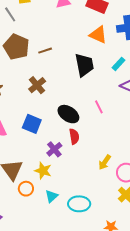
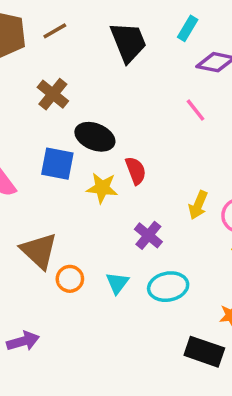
pink line: (99, 107) -> (196, 110), moved
black ellipse: (68, 114) -> (95, 137), moved
purple cross: (54, 149) -> (148, 235), moved
yellow star: (43, 171) -> (102, 188), moved

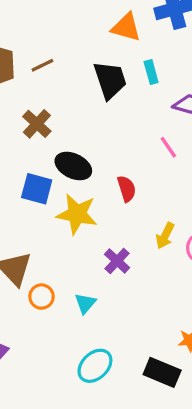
cyan rectangle: (188, 28) -> (151, 72), moved, turned -50
red semicircle: (136, 171) -> (127, 189), moved
yellow star: (102, 188) -> (77, 214), size x1.4
cyan ellipse: (168, 287) -> (95, 366), moved, turned -36

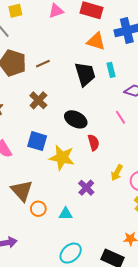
black ellipse: (73, 166) -> (76, 119), moved
cyan triangle: (85, 303) -> (66, 214), turned 48

